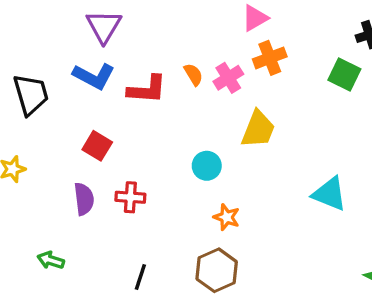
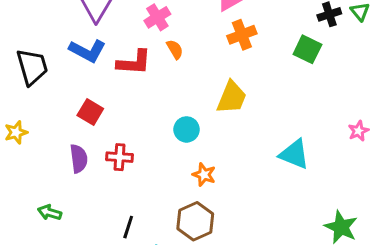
pink cross: (228, 78) -> (157, 17), moved

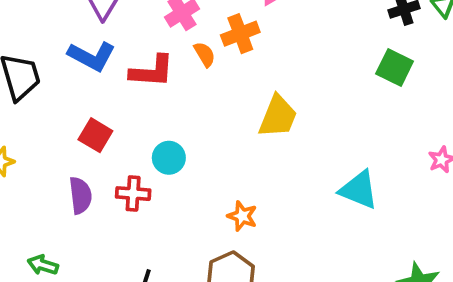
orange cross: (242, 35) -> (240, 34), moved
green square: (307, 49) -> (395, 68), moved
cyan circle: (187, 129) -> (169, 158), moved

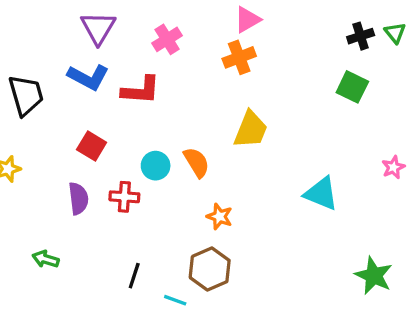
orange cross: (240, 34) -> (239, 57), moved
orange semicircle: (205, 54) -> (197, 162), moved, size x1.4

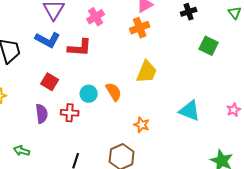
black cross: (361, 36) -> (189, 12), moved
pink star: (393, 167) -> (234, 110), moved
orange star: (219, 216) -> (142, 125), moved

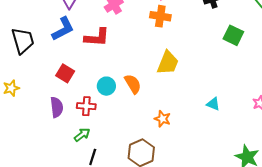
orange cross: (140, 28) -> (160, 16), turned 30
blue L-shape: (48, 40) -> (63, 29), turned -55
cyan triangle: (190, 111) -> (213, 104), size x0.6
green arrow: (22, 151) -> (82, 135), moved, turned 126

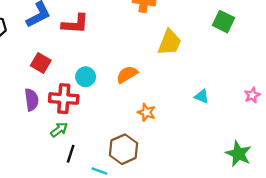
yellow trapezoid: (168, 63) -> (169, 42), moved
orange semicircle: (133, 84) -> (127, 74), moved, turned -90
red cross: (86, 106) -> (64, 99), size x1.4

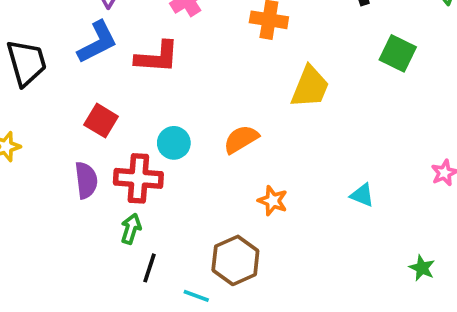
cyan triangle: (202, 96) -> (362, 195), moved
green arrow: (59, 130) -> (131, 229), turned -36
green star: (238, 154) -> (422, 268), size x0.6

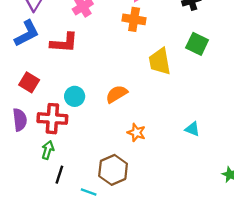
green square: (398, 53) -> (197, 44), moved
yellow trapezoid: (310, 87) -> (160, 61), turned 148

